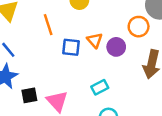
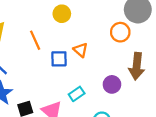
purple circle: (116, 47) -> (112, 84), moved
cyan rectangle: (100, 87) -> (77, 94), moved

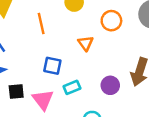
orange circle: (120, 32) -> (111, 21), moved
blue square: (59, 59) -> (52, 66), moved

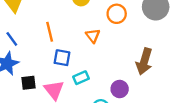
orange line: (41, 23) -> (50, 32), moved
purple circle: (110, 85) -> (120, 89), moved

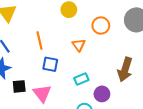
cyan rectangle: (81, 78) -> (81, 79), moved

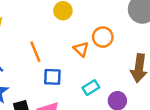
orange circle: (101, 26) -> (103, 37), moved

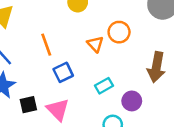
blue square: (52, 77) -> (63, 72), turned -30

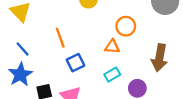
orange triangle: (95, 44) -> (112, 47), moved, turned -42

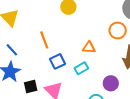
orange circle: (126, 26) -> (118, 31), moved
cyan rectangle: (112, 75) -> (81, 68), moved

